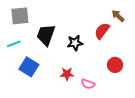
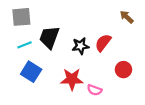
red semicircle: (102, 31) -> (103, 43), moved
cyan line: (14, 44) -> (25, 45), moved
red star: (67, 74) -> (72, 79), size x1.5

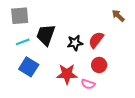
red circle: (123, 70) -> (99, 65), moved

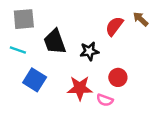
black trapezoid: (46, 35) -> (55, 42), turned -40
red semicircle: (96, 40) -> (114, 26), moved
cyan line: (23, 42) -> (18, 50), moved, turned 40

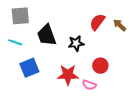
brown arrow: (141, 19) -> (120, 25), moved
blue square: (35, 80) -> (29, 68), turned 36

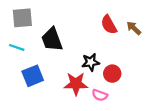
red semicircle: (97, 22) -> (109, 25), turned -66
black star: (76, 43) -> (91, 62), moved

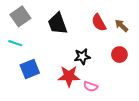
gray square: (22, 18) -> (20, 16), turned -30
black trapezoid: (52, 39) -> (58, 24), moved
red circle: (112, 74) -> (119, 55), moved

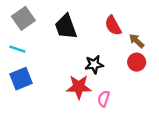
brown arrow: (122, 26) -> (137, 41), moved
blue square: (30, 69) -> (21, 79), moved
pink semicircle: (91, 86) -> (104, 99), turned 88

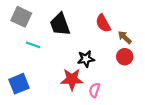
gray square: (23, 18) -> (21, 17), turned -30
cyan line: (17, 49) -> (33, 45), moved
blue square: (21, 79) -> (19, 84), moved

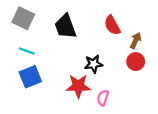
brown arrow: (125, 37) -> (136, 40), turned 72
cyan line: (33, 45) -> (27, 51), moved
blue square: (19, 84) -> (30, 77), moved

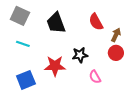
blue square: (30, 77) -> (26, 80), moved
red star: (78, 86) -> (55, 66), moved
pink semicircle: (103, 98) -> (95, 77), moved, turned -48

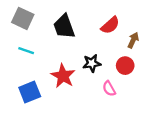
red semicircle: (96, 22) -> (110, 25), turned -102
red circle: (116, 53) -> (125, 66), moved
red star: (55, 66) -> (63, 76), turned 30

